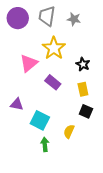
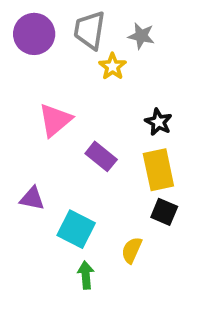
yellow star: (54, 48) -> (113, 66), moved, size x0.6
yellow rectangle: (83, 89) -> (158, 170), size x1.5

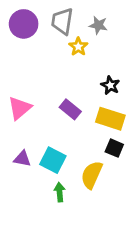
pink triangle: (55, 120) -> (20, 108), moved
yellow rectangle: (158, 170) -> (110, 119), turned -60
purple triangle: (32, 198) -> (22, 159), moved
yellow semicircle: (132, 250) -> (92, 175), size x1.5

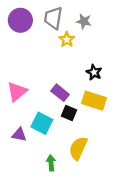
black square: (114, 148) -> (69, 113), moved
cyan square: (53, 160) -> (42, 123), moved

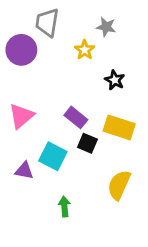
gray trapezoid: (53, 18) -> (47, 23), moved
purple circle: (20, 20) -> (21, 50), moved
black star: (94, 72) -> (115, 80), moved
yellow semicircle: (78, 148) -> (119, 185), moved

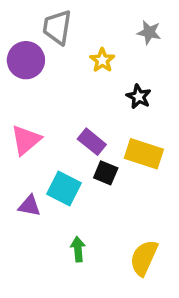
gray star: (106, 27) -> (149, 32), moved
yellow semicircle: (119, 185) -> (144, 258), moved

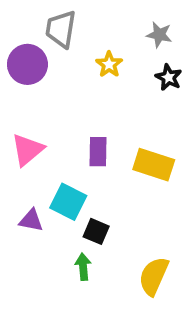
black star: (139, 97) -> (169, 77), moved
purple rectangle: (92, 142) -> (98, 152), turned 52
black square: (106, 173) -> (96, 231), moved

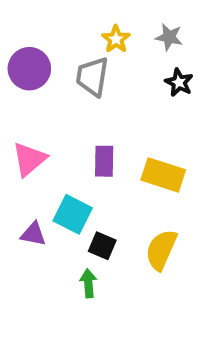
gray trapezoid: (61, 29) -> (92, 77), moved
yellow star: (109, 64) -> (116, 39), moved
yellow semicircle: (154, 276) -> (161, 250), moved

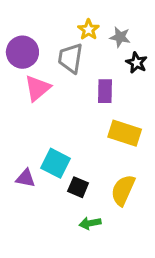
gray star: (169, 37) -> (120, 37), moved
pink triangle: (29, 159) -> (37, 88), moved
purple rectangle: (104, 161) -> (105, 91), moved
green arrow: (88, 283) -> (90, 223), moved, turned -95

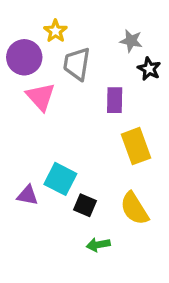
yellow star: (89, 30) -> (55, 31), moved
pink triangle: (37, 88) -> (41, 97), turned -32
yellow rectangle: (125, 133) -> (136, 146), turned 52
yellow semicircle: (123, 190) -> (134, 209), turned -56

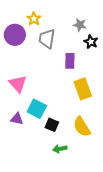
pink triangle: (41, 97) -> (18, 84), moved

